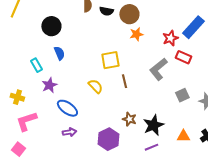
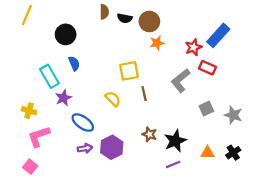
cyan rectangle: (36, 65) -> (49, 76), size x1.5
purple hexagon: (108, 139) -> (112, 147), moved

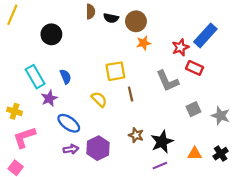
blue semicircle: (74, 63) -> (65, 77), moved
gray L-shape: (181, 81) -> (167, 81), turned -75

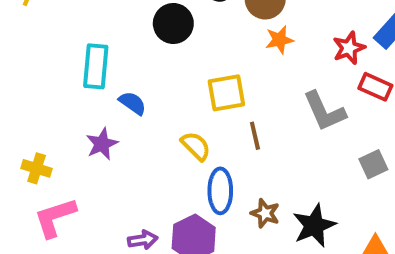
black circle: (51, 34) -> (173, 23), moved
cyan rectangle: (35, 77) -> (96, 66), moved, turned 35
blue semicircle: (65, 77) -> (132, 103), turned -32
blue ellipse: (69, 123) -> (220, 191), moved, turned 55

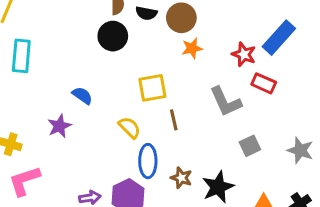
red star: (349, 48) -> (244, 54), turned -30
cyan rectangle: (96, 66) -> (21, 56), moved
gray square: (373, 164) -> (250, 146), moved

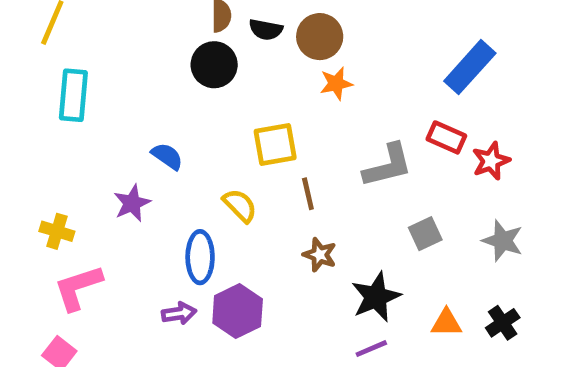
red star: (244, 54) -> (491, 161), moved, turned 30
gray L-shape: (226, 102) -> (388, 166), turned -80
blue ellipse: (148, 161) -> (200, 257), moved
brown star: (181, 178) -> (320, 255), moved

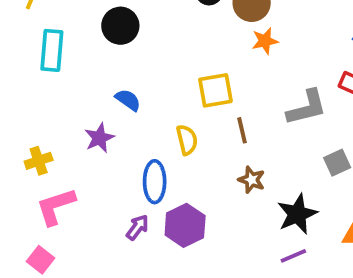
black circle: (214, 65) -> (120, 26), moved
yellow semicircle: (240, 205) -> (187, 140), turned 32
yellow cross: (57, 231) -> (39, 161), turned -36
purple arrow: (179, 313) -> (137, 227), turned -44

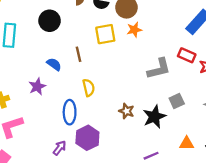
yellow square: (215, 90) -> (105, 34), moved
brown line: (242, 130) -> (79, 54), moved
black star: (297, 214) -> (154, 117), moved
purple arrow: (137, 227) -> (60, 148), moved

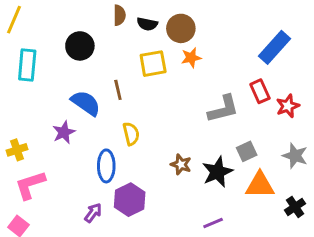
red rectangle: (187, 55) -> (260, 91), turned 42
blue semicircle: (54, 64) -> (86, 103), size x1.5
orange triangle: (187, 143) -> (260, 185), moved, size x1.5

